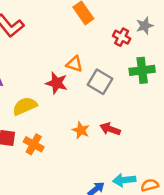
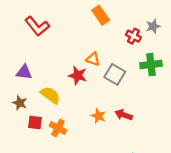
yellow semicircle: (25, 106) -> (50, 95), turned 60

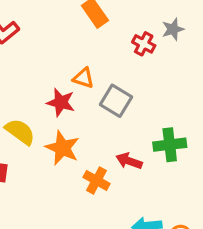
green cross: (151, 65) -> (170, 145), moved
orange star: (98, 116) -> (62, 148), moved, size x1.5
orange cross: (58, 128) -> (97, 180), moved

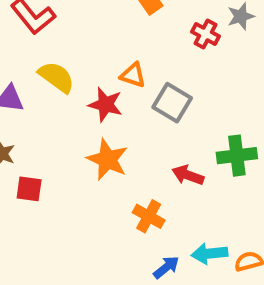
yellow semicircle: (20, 132) -> (56, 77), moved
orange cross: (97, 180) -> (149, 216), moved

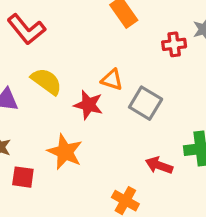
red cross: (205, 34) -> (174, 44), turned -35
orange star: (107, 159) -> (65, 152), moved

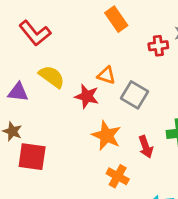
orange star: (65, 152) -> (106, 136), moved
red arrow: (159, 165) -> (146, 147), turned -130
red square: (23, 177) -> (32, 157), size x1.5

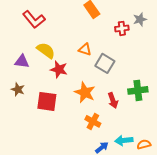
red star: (87, 96) -> (59, 69), moved
red square: (32, 157) -> (47, 101), moved

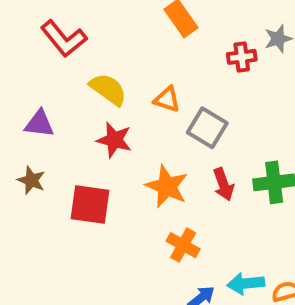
yellow semicircle: (46, 50) -> (108, 89), moved
red arrow: (113, 100) -> (224, 184), moved

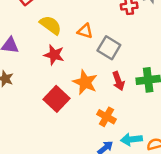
red square: (90, 205) -> (56, 99), moved, turned 35
orange cross: (183, 245) -> (107, 117), moved

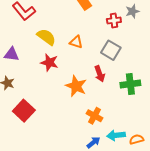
gray square: (109, 48) -> (111, 50), moved
red arrow: (118, 81) -> (100, 74), moved
red square: (56, 99) -> (24, 111), moved

